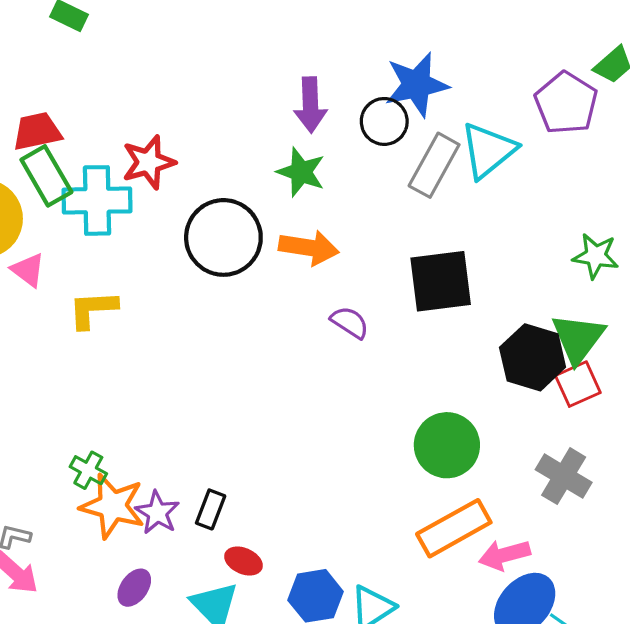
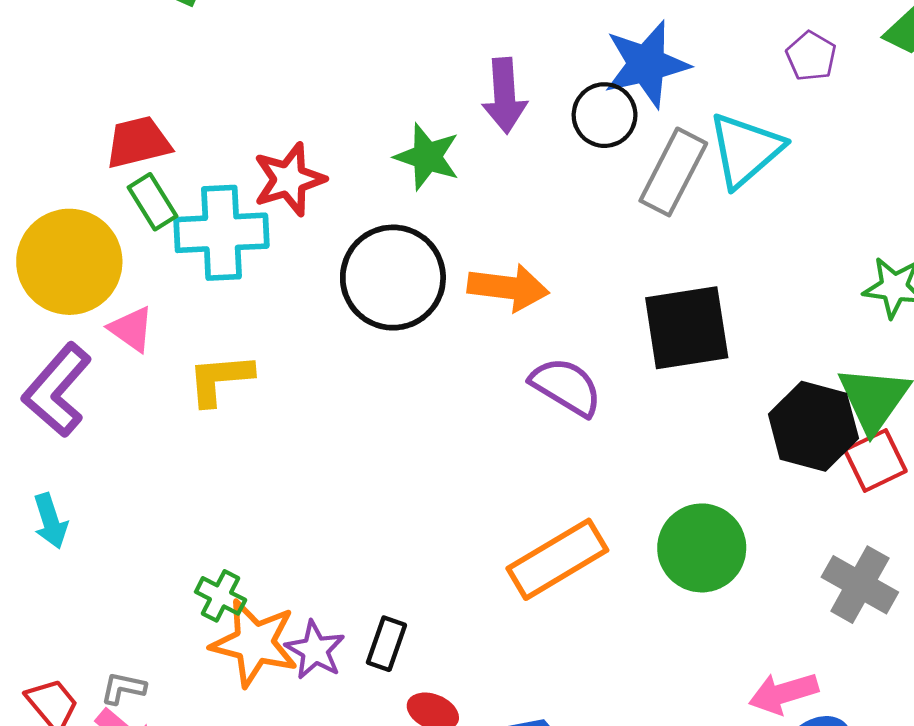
purple pentagon: (566, 103) -> (811, 56), moved, size x0.6
green star: (301, 172) -> (427, 157), moved
green rectangle: (46, 176) -> (152, 202), size x0.7
purple semicircle: (350, 322) -> (566, 387), size x1.4
orange rectangle: (454, 528) -> (557, 559), moved

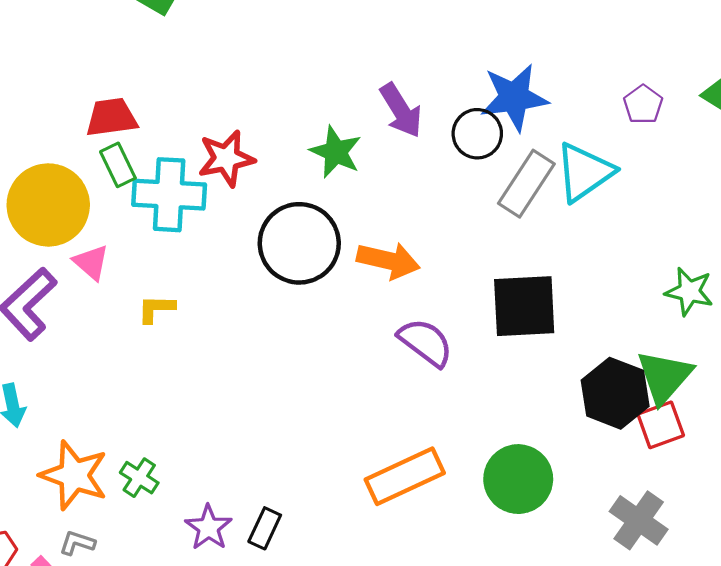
purple arrow: (505, 96) -> (401, 110), turned -34
yellow L-shape: (220, 379) -> (156, 309), size x0.7
orange star: (254, 643) -> (74, 475), moved
gray L-shape: (123, 688) -> (77, 543), moved

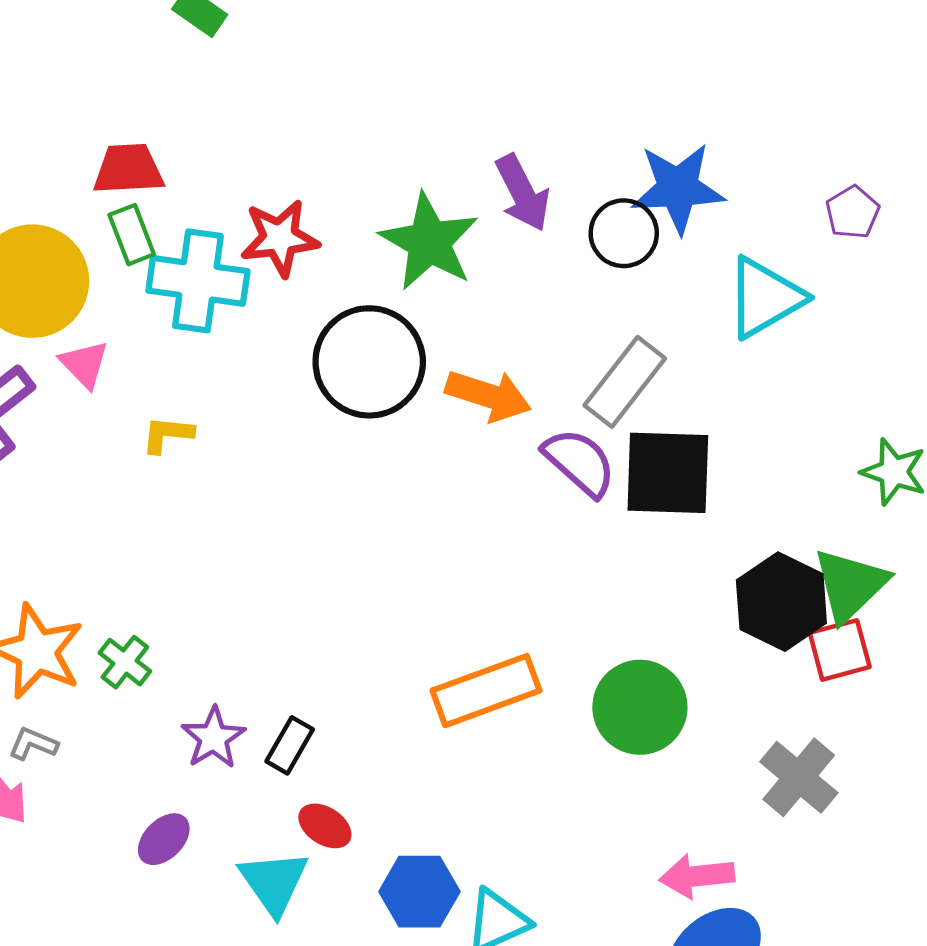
green star: (336, 152) -> (429, 242), size x1.4
gray rectangle: (526, 184) -> (625, 382), moved
purple semicircle: (425, 342) -> (580, 462), moved

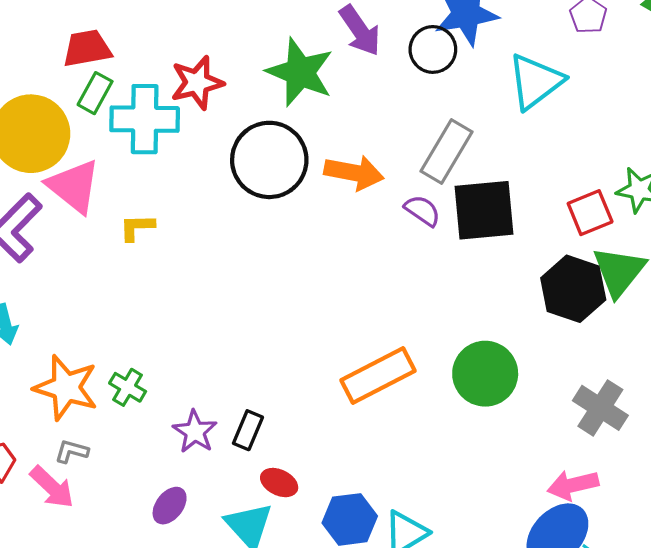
green rectangle: (132, 235) -> (95, 93), turned 57
pink triangle: (84, 364) -> (74, 186), size x1.6
purple semicircle: (580, 462) -> (422, 211), size x0.7
red square: (840, 650) -> (590, 213), moved
pink arrow: (697, 876) -> (573, 485), moved

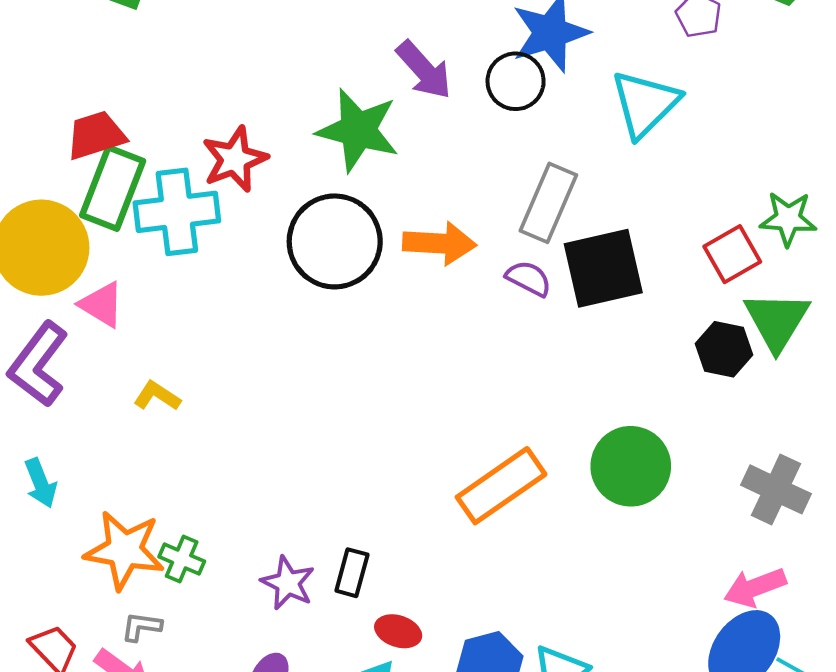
green rectangle: (95, 93) -> (113, 188), size x1.6
pink triangle: (74, 186) -> (102, 305), size x0.7
yellow L-shape: (137, 227) -> (157, 396), moved, turned 42
black hexagon: (573, 289) -> (724, 349), size x0.7
green cross: (128, 387) -> (182, 559), moved

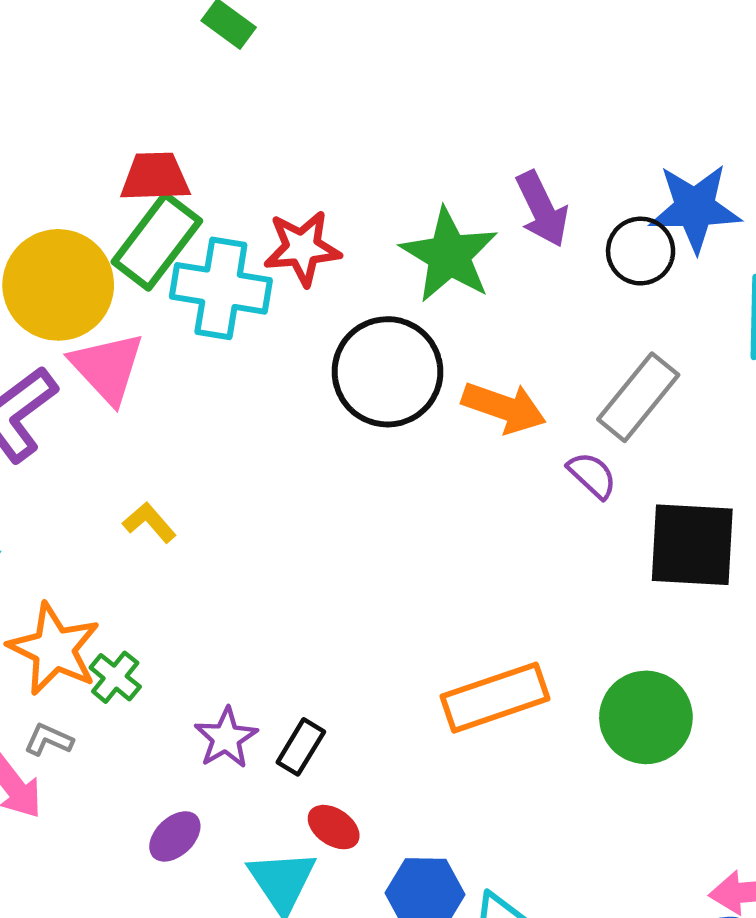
black square: (603, 268) -> (692, 545), moved
pink triangle: (102, 305) -> (107, 368), size x1.4
yellow L-shape: (157, 396) -> (149, 522), moved

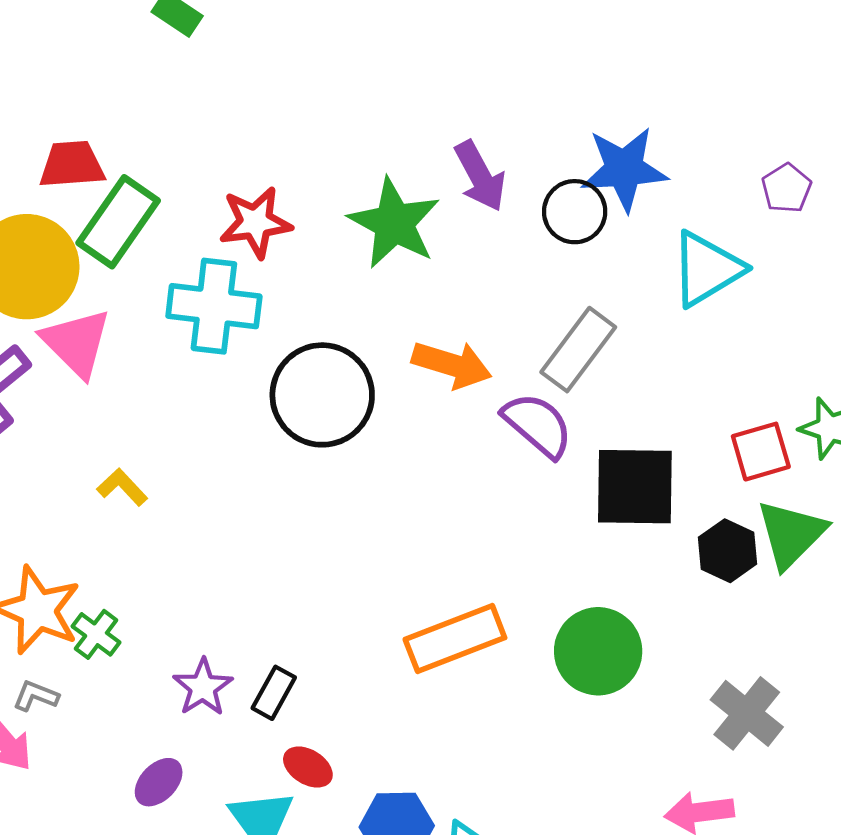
red trapezoid: (155, 177) -> (72, 165), moved
cyan cross: (221, 288) -> (214, 306), moved
black circle: (387, 372) -> (322, 395), moved
purple semicircle: (592, 475) -> (538, 425), size x1.5

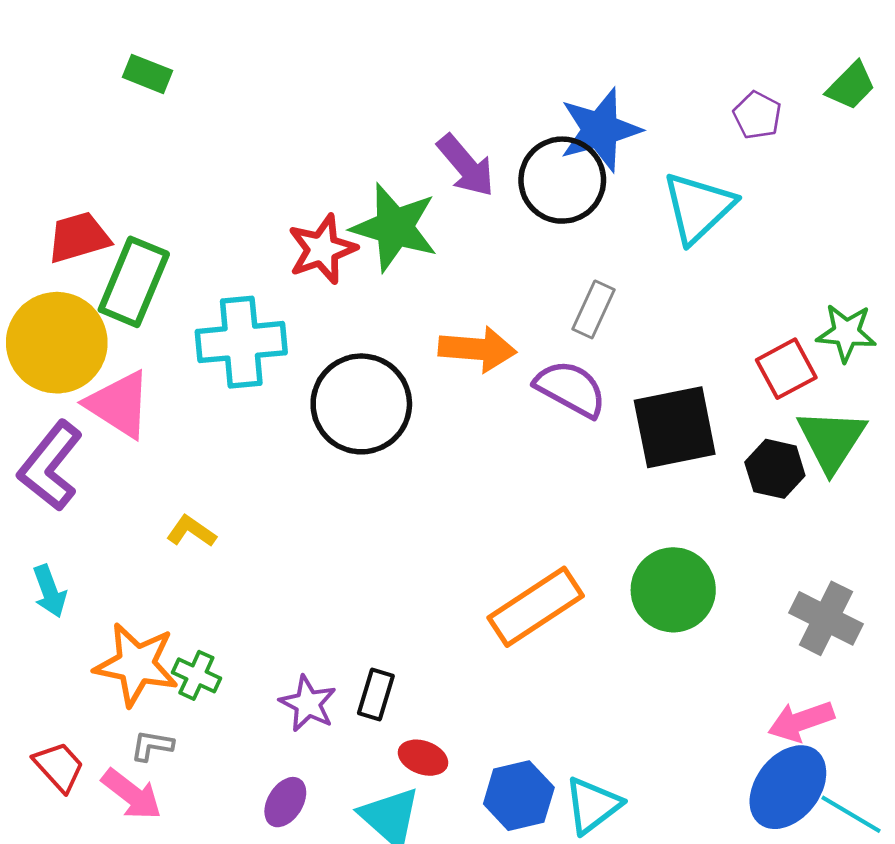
black circle: (575, 212) -> (562, 180), size x1.4
red star: (255, 222) -> (322, 249), moved
gray rectangle: (578, 350) -> (594, 309), size x0.7

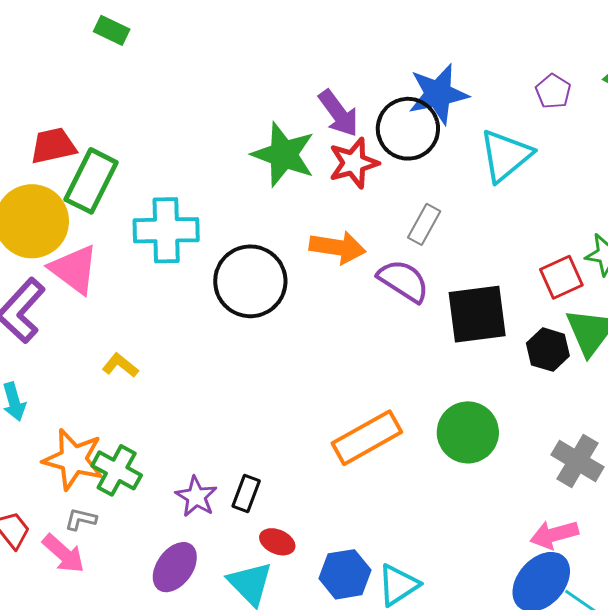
red star: (322, 249) -> (354, 163), moved
green cross: (196, 675) -> (117, 470), size x1.4
purple ellipse: (285, 802) -> (175, 567), size x1.4

